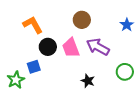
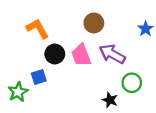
green circle: (125, 72) -> (132, 83), moved
black star: (88, 81) -> (110, 100), moved

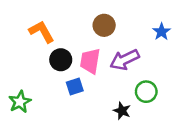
purple arrow: (112, 54) -> (125, 60), turned -55
pink trapezoid: (81, 55) -> (90, 61), turned 30
blue square: (39, 77) -> (75, 87), moved

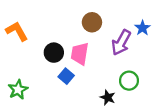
orange L-shape: (42, 32) -> (17, 31), moved
purple arrow: (125, 60) -> (121, 42), moved, turned -35
blue square: (75, 87) -> (66, 76), turned -32

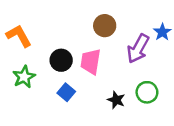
blue square: (66, 76) -> (66, 92), moved
green star: (18, 90) -> (24, 77), moved
black star: (108, 97) -> (116, 100), moved

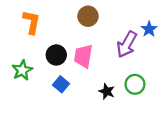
brown circle: (105, 26) -> (88, 16), moved
orange L-shape: (19, 36) -> (32, 22), moved, turned 40

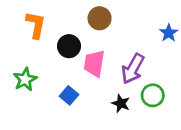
purple arrow: (127, 44) -> (133, 69), moved
black circle: (56, 55) -> (69, 46), moved

